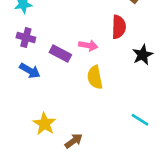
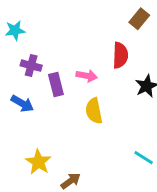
purple cross: (26, 38) -> (31, 66), moved
purple rectangle: (60, 53) -> (56, 85), turned 48

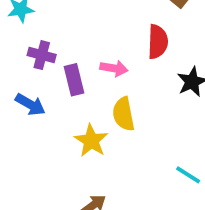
yellow star: (38, 162) -> (91, 141), moved

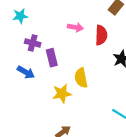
pink arrow: (114, 68) -> (75, 27), moved
yellow star: (91, 141) -> (62, 94), turned 30

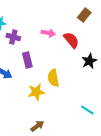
red semicircle: (101, 35) -> (71, 40), turned -42
purple cross: (33, 43) -> (13, 37), moved

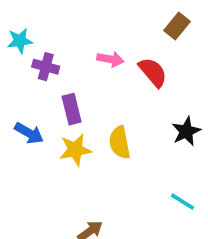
black star: (89, 61) -> (186, 131), moved
yellow star: (36, 92) -> (75, 150), moved

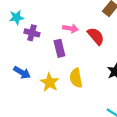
purple rectangle: (72, 109) -> (59, 48), moved
yellow star: (75, 150) -> (50, 82), turned -30

